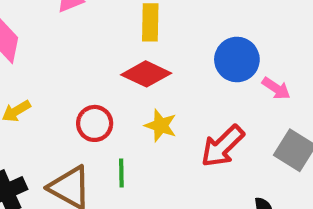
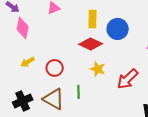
blue circle: (237, 60) -> (118, 29), moved
red circle: (95, 123) -> (55, 68), moved

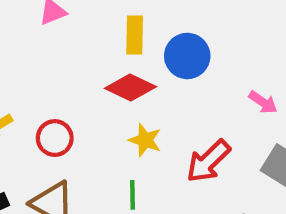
green line: (79, 92) -> (133, 195), moved

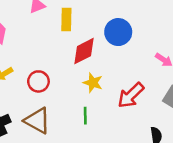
yellow rectangle: (135, 35) -> (66, 19), moved
red diamond: (130, 88) -> (84, 51), turned -52

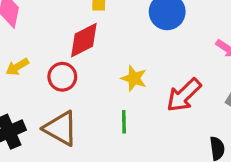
red diamond: (84, 51) -> (84, 40), moved

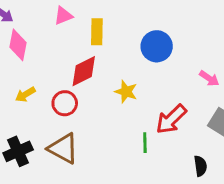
yellow star: (134, 78) -> (126, 92), moved
green line: (124, 122) -> (145, 143), moved

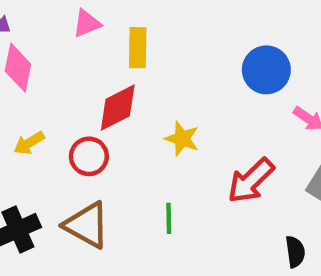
blue circle: (157, 46) -> (266, 70), moved
green line: (145, 143) -> (169, 218), moved

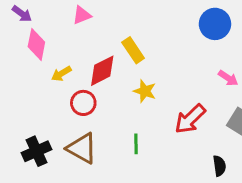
yellow rectangle: (138, 48) -> (133, 50), moved, turned -35
blue circle: (266, 70) -> (215, 24), moved
yellow arrow: (29, 143) -> (61, 74), moved

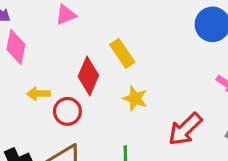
red diamond: (102, 71) -> (88, 76), turned -40
yellow arrow: (61, 74) -> (38, 94), moved, turned 30

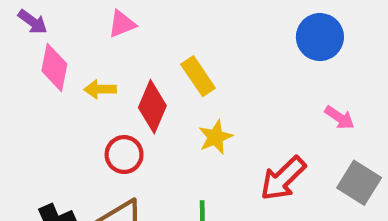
yellow arrow: (38, 94) -> (100, 89), moved
yellow star: (135, 98) -> (215, 137), turned 30

